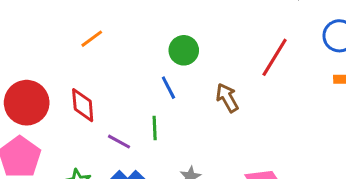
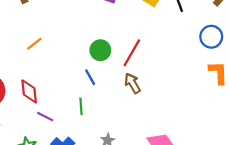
red line: (275, 57) -> (132, 53), moved
purple line: (119, 142) -> (45, 117), moved

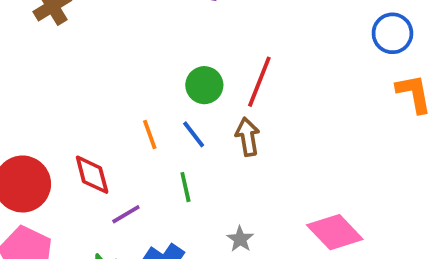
orange line: (34, 44) -> (150, 135), moved, turned -63
brown arrow: (132, 83) -> (248, 137), moved, turned 30
purple line: (45, 117) -> (126, 214), turned -49

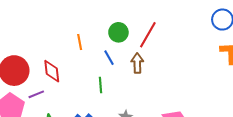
orange line: (150, 135) -> (80, 42), moved
purple line: (126, 214) -> (36, 94), moved

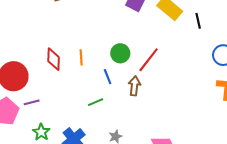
red diamond: (52, 71) -> (54, 59), moved
green line: (100, 85) -> (96, 102), turned 63

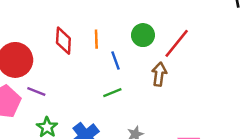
blue line: (108, 77) -> (116, 61), moved
purple line: (32, 102) -> (36, 91), turned 35

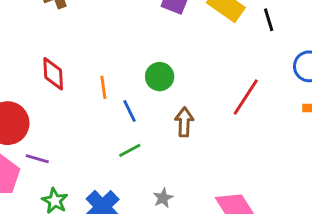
red diamond: (63, 41) -> (53, 74), moved
red line: (177, 43) -> (246, 97), moved

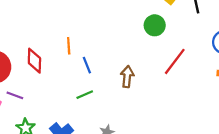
red diamond: (53, 74) -> (34, 61), moved
green circle: (160, 77) -> (155, 25), moved

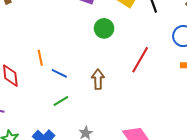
green circle: (155, 25) -> (104, 28), moved
blue line: (87, 65) -> (59, 73), turned -35

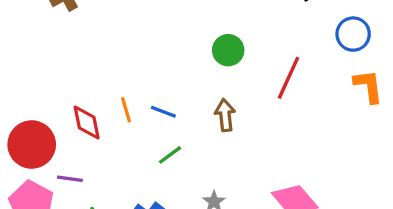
green circle: (104, 28) -> (228, 50), moved
orange line: (40, 58) -> (126, 110), moved

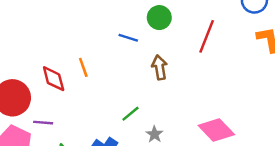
blue line: (163, 112) -> (128, 38), moved
green line: (170, 155) -> (131, 114), moved

